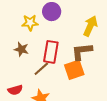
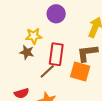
yellow star: (30, 23) -> (34, 36), moved
orange square: (74, 70) -> (80, 71), turned 36

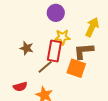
yellow star: (34, 36) -> (62, 37), moved

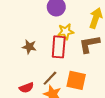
brown line: (45, 67) -> (50, 78), moved
orange square: (76, 68) -> (76, 80), moved

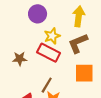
red rectangle: (59, 47) -> (49, 53), turned -55
orange square: (76, 80) -> (84, 73), moved

